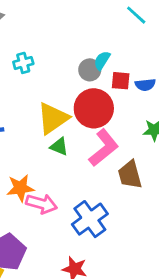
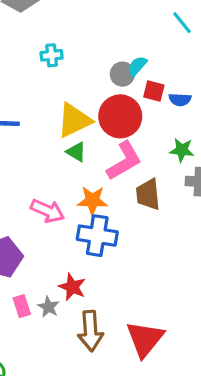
orange star: (20, 188) -> (92, 201), moved
blue cross: (90, 219) -> (97, 236), turned 36

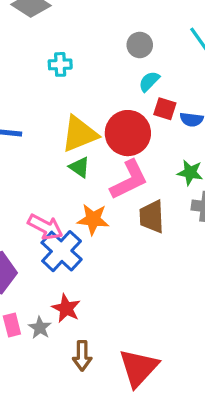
gray circle: (122, 74) -> (140, 45), moved
blue cross: (97, 236) -> (62, 251), moved, turned 30
brown arrow: (90, 331) -> (82, 356), size x0.7

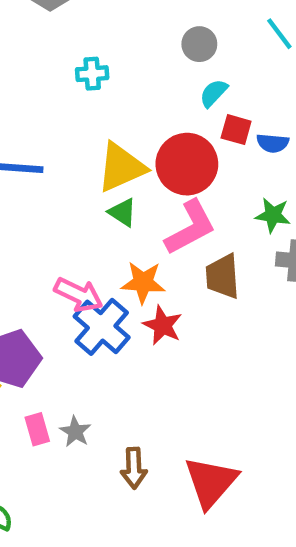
red star: (66, 308) -> (163, 325), moved

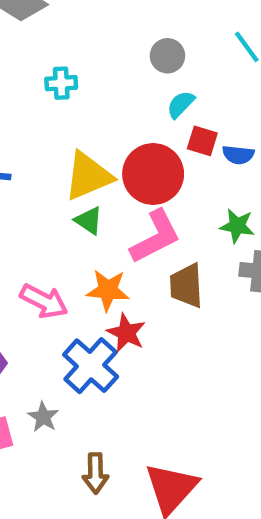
blue cross: (102, 327) -> (91, 366), moved
gray star: (75, 432) -> (43, 417), moved

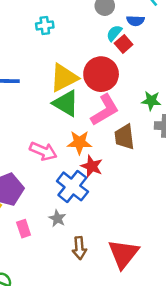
red square: (202, 141) -> (124, 44), moved, turned 36
blue semicircle: (238, 155) -> (135, 21), moved
green triangle: (89, 221) -> (66, 103), size x1.6
gray star: (43, 417) -> (57, 218), moved

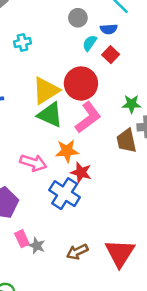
red square: (124, 44) -> (111, 55), moved
brown trapezoid: (124, 137) -> (126, 141), moved
gray star: (57, 218) -> (37, 246), moved
brown arrow: (79, 248) -> (77, 252), turned 75

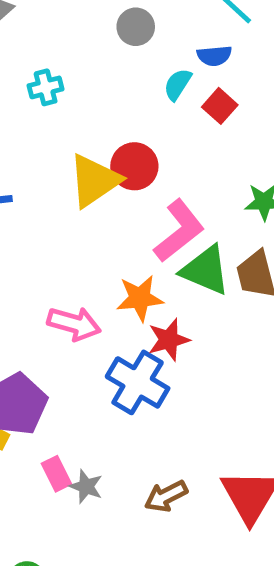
gray circle: (78, 18) -> (136, 27), moved
red circle: (81, 83) -> (134, 166), moved, size x0.7
green triangle: (50, 115) -> (205, 270), moved
red star: (81, 172) -> (169, 340), turned -30

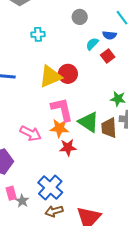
pink L-shape: (179, 231) -> (62, 109), moved, turned -76
blue cross: (138, 382) -> (50, 187), moved

